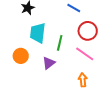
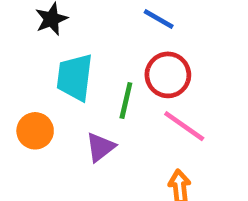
red circle: (88, 31) -> (168, 75), moved

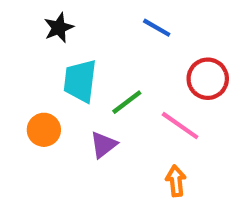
red circle: (168, 75) -> (208, 79), moved
green line: (126, 101) -> (127, 102), turned 40

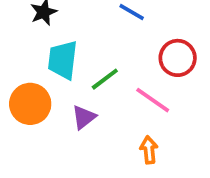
orange circle: (44, 130) -> (30, 104), size x1.4

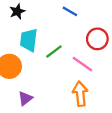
purple triangle: (84, 117) -> (25, 98), moved
orange arrow: (149, 150) -> (80, 94), size x1.5

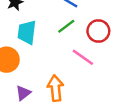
green line: (54, 51) -> (66, 26), moved
orange arrow: (80, 94) -> (55, 88), moved

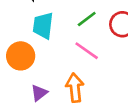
pink line: (83, 57) -> (87, 51), moved

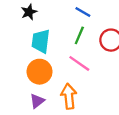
green line: (87, 19) -> (79, 35), turned -30
orange circle: (21, 56) -> (40, 72), moved

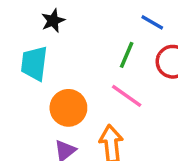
blue line: (83, 12) -> (152, 22), moved
cyan trapezoid: (41, 41) -> (34, 63), moved

